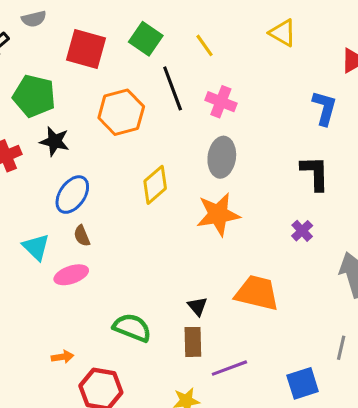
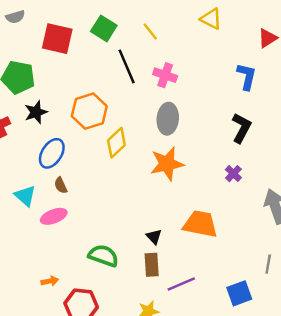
orange hexagon: (121, 112) -> (89, 111), moved
black star: (55, 141) -> (36, 112), turned -30
black L-shape: (315, 173) -> (241, 128), turned 32

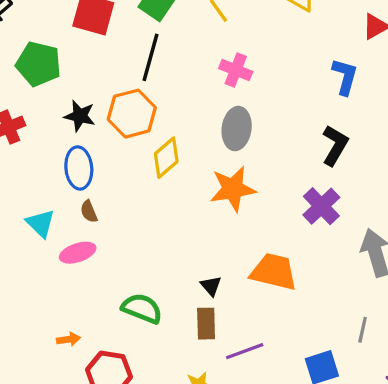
black line: (127, 66) -> (150, 57), moved, turned 36
black star: (36, 112) -> (80, 116), moved, turned 30
blue ellipse: (52, 153) -> (79, 168), turned -40
purple cross: (233, 174) -> (321, 206), size x1.6

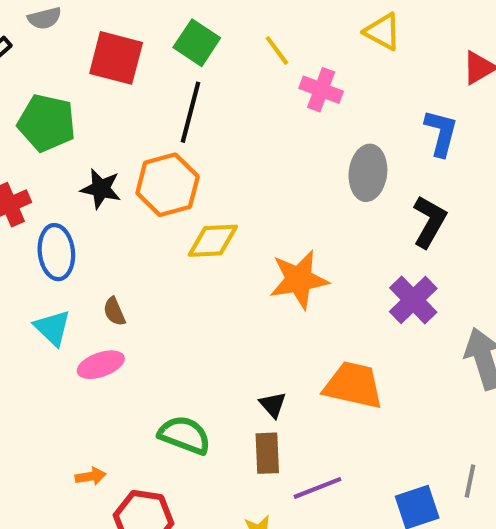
pink cross: (236, 70) -> (321, 90), moved
gray ellipse: (237, 129) -> (368, 173), moved
yellow diamond: (166, 158) -> (213, 241), turned 39
blue ellipse: (79, 168) -> (56, 252), moved
gray line: (363, 330) -> (470, 481), moved

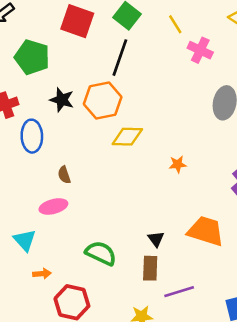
orange star: (299, 280) -> (178, 164), size x0.5
cyan triangle: (52, 328) -> (25, 240), moved

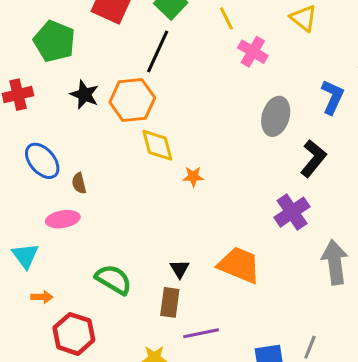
blue ellipse: (32, 136) -> (42, 161), moved, turned -44
yellow diamond: (127, 137) -> (157, 145), turned 68
orange star: (178, 164) -> (193, 177), moved

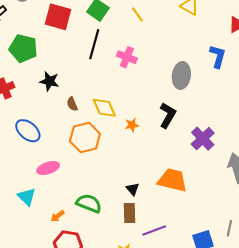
pink cross: (253, 52) -> (127, 57), moved
orange hexagon: (132, 100) -> (85, 137), moved
black L-shape: (313, 158) -> (168, 115), moved
brown semicircle: (79, 183) -> (72, 104), moved
orange arrow: (42, 297) -> (57, 216), moved, turned 152

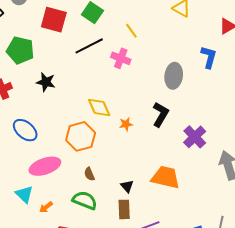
yellow line: (137, 14) -> (131, 31), moved
black line: (94, 44) -> (89, 46), turned 48
brown semicircle: (72, 104) -> (89, 174), moved
pink ellipse: (48, 168) -> (45, 166), size x1.4
orange arrow: (57, 216) -> (46, 207), moved

